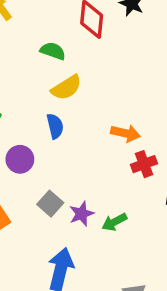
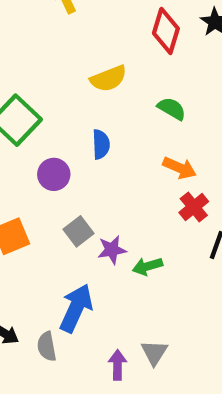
green semicircle: (53, 51) -> (172, 109), moved
yellow semicircle: (66, 88) -> (108, 79), moved
red cross: (144, 164) -> (194, 207), turned -30

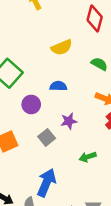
blue semicircle: (101, 144) -> (58, 86), turned -84
purple star: (112, 250) -> (69, 121), moved

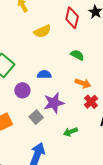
yellow semicircle: (62, 47) -> (42, 31), moved
purple star: (69, 121) -> (54, 103), size x1.5

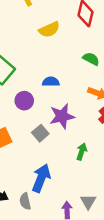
green arrow: (70, 132) -> (82, 152), turned 128

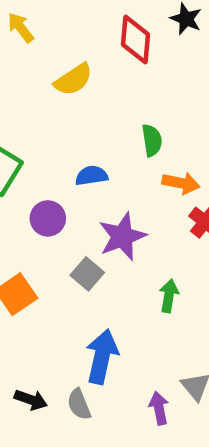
green semicircle: (91, 59) -> (152, 140), moved, turned 63

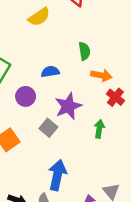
green arrow: (169, 296) -> (99, 129), moved

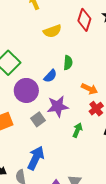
green semicircle: (84, 51) -> (68, 63), moved
blue semicircle: (50, 72) -> (50, 76), turned 128
purple circle: (26, 96) -> (26, 90), size x1.5

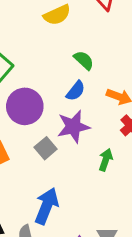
green semicircle: (68, 63) -> (84, 60), turned -48
blue semicircle: (50, 76) -> (76, 91), moved

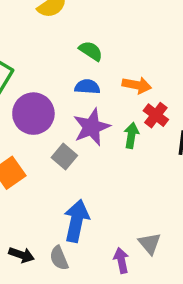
blue semicircle: (76, 91) -> (87, 87), turned -115
green arrow: (106, 160) -> (131, 135), moved

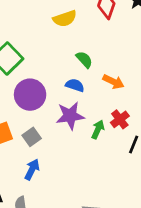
orange arrow: (137, 85) -> (113, 82), moved
gray square: (64, 156) -> (32, 137), moved
blue arrow: (76, 221) -> (32, 169), moved, size x0.7

